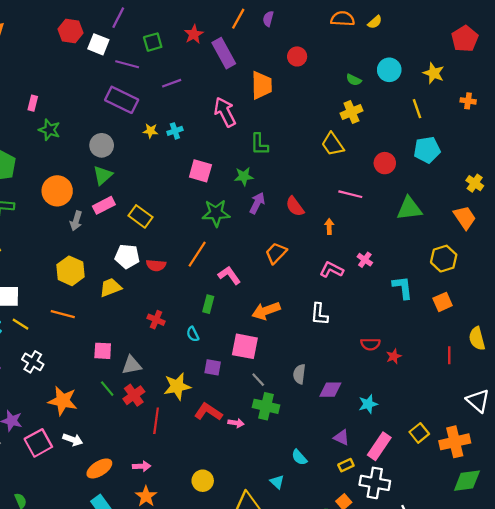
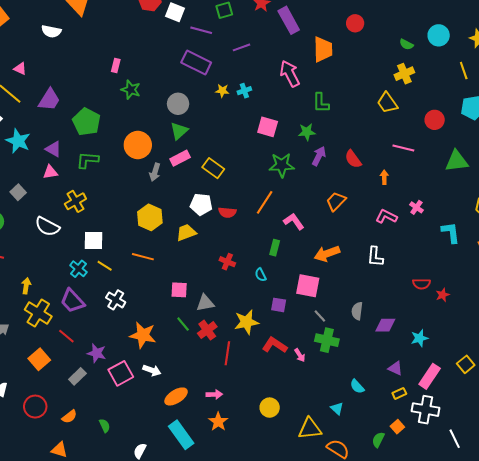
pink arrow: (236, 423) -> (300, 355), turned 48

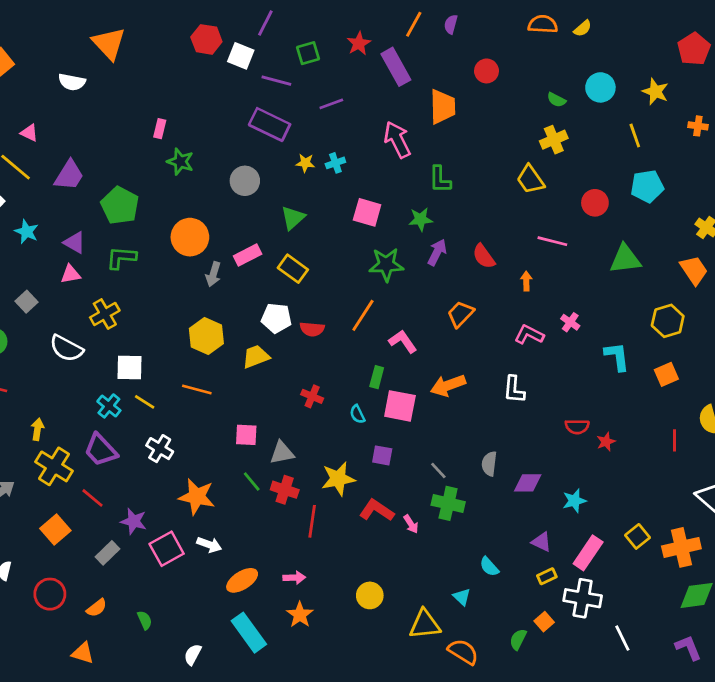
green triangle: (179, 131) -> (293, 218), moved
cyan star: (18, 141) -> (27, 232), size x0.7
pink square: (308, 286) -> (400, 406), moved
red cross: (207, 330) -> (285, 490), turned -36

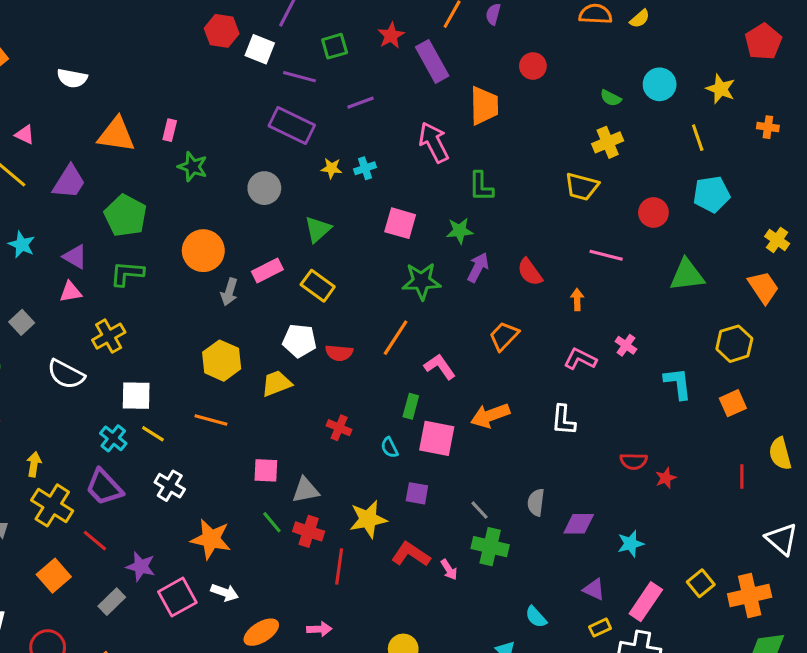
orange triangle: (109, 44) -> (116, 135), moved, turned -39
yellow trapezoid: (530, 179) -> (582, 187), turned -40

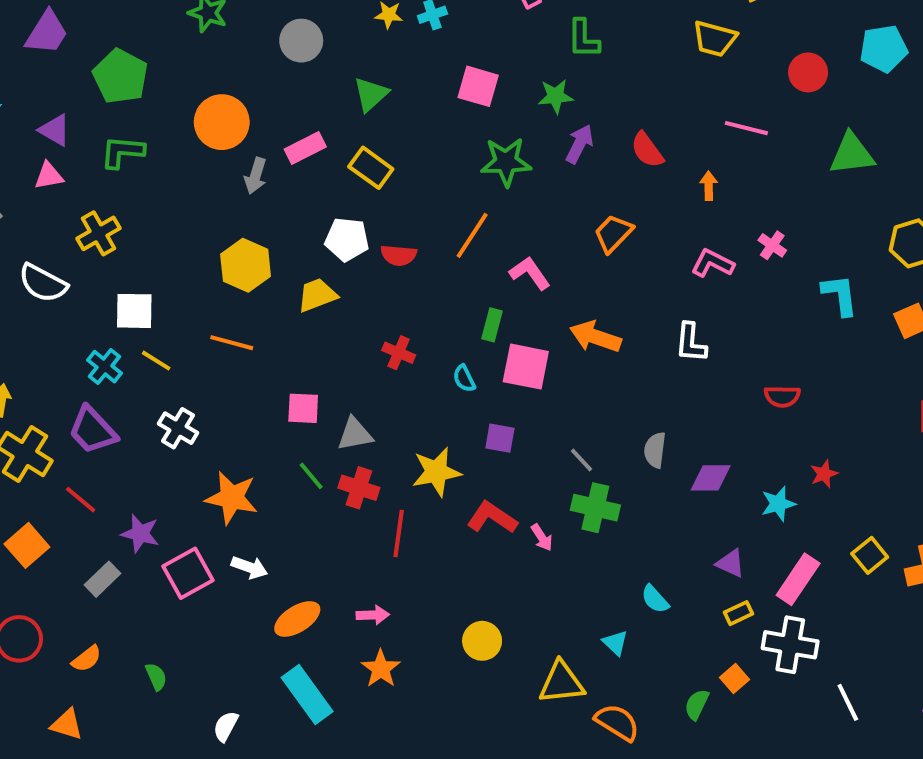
orange arrow: (490, 415) -> (595, 337), turned 39
red star: (666, 478) -> (824, 474), moved

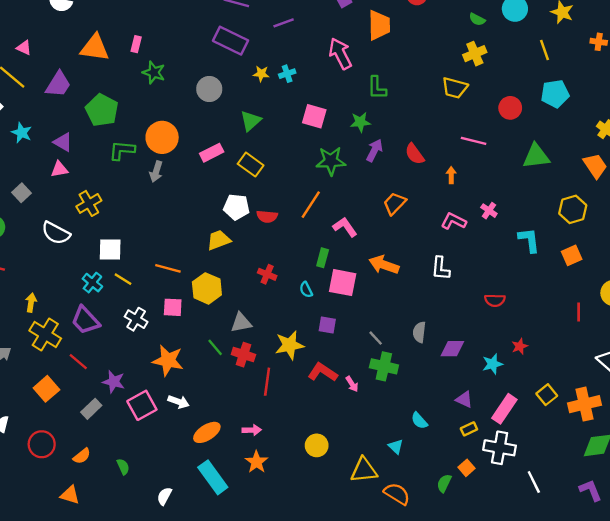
green L-shape: (122, 152) -> (122, 150), moved
gray arrow: (256, 176) -> (156, 172), moved
yellow hexagon: (246, 265) -> (207, 288), moved
pink square: (303, 408) -> (173, 307), moved

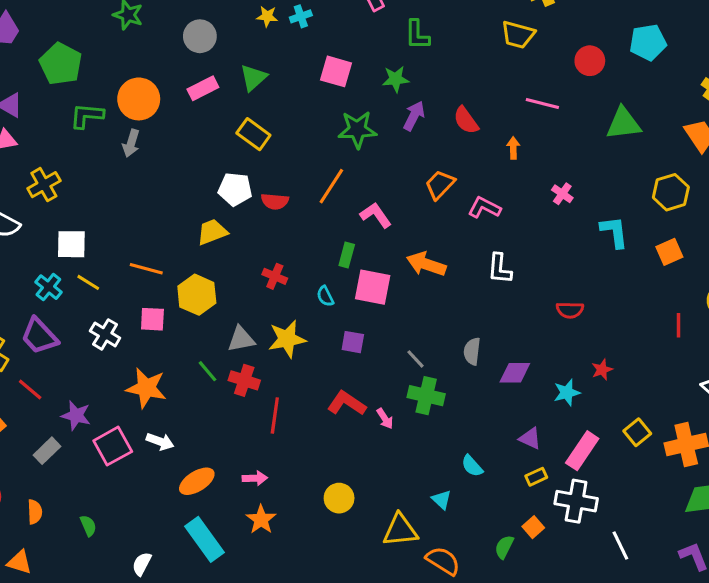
pink rectangle: (212, 153) -> (203, 88), moved
pink L-shape: (454, 221) -> (484, 208), moved
yellow star: (290, 345) -> (287, 339), moved
orange semicircle: (82, 456) -> (35, 512), turned -54

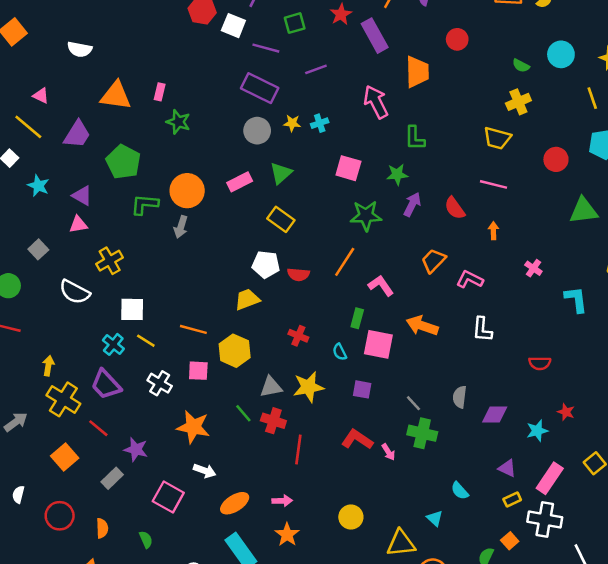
gray circle: (200, 36) -> (257, 131), moved
pink line: (542, 104) -> (493, 184), moved
red star: (602, 370) -> (566, 412), turned -30
pink square: (113, 446) -> (168, 497), moved, turned -32

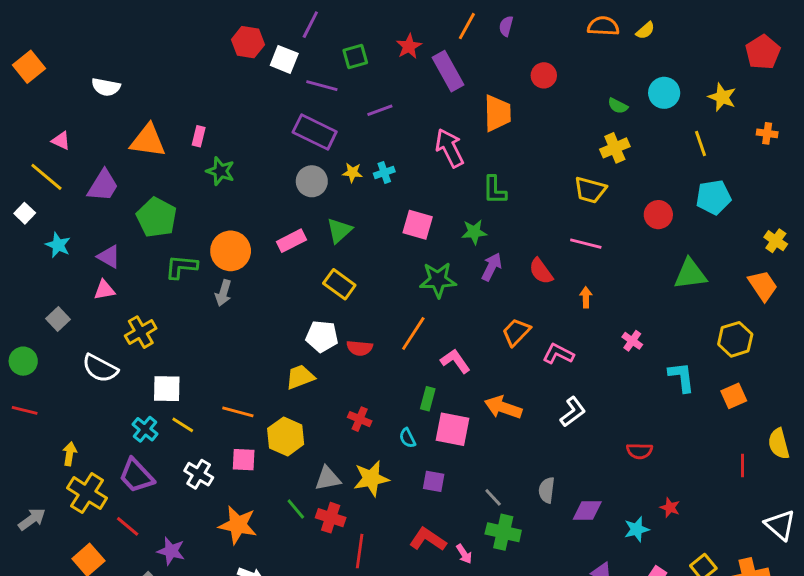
white L-shape: (482, 329) -> (573, 412), turned -132

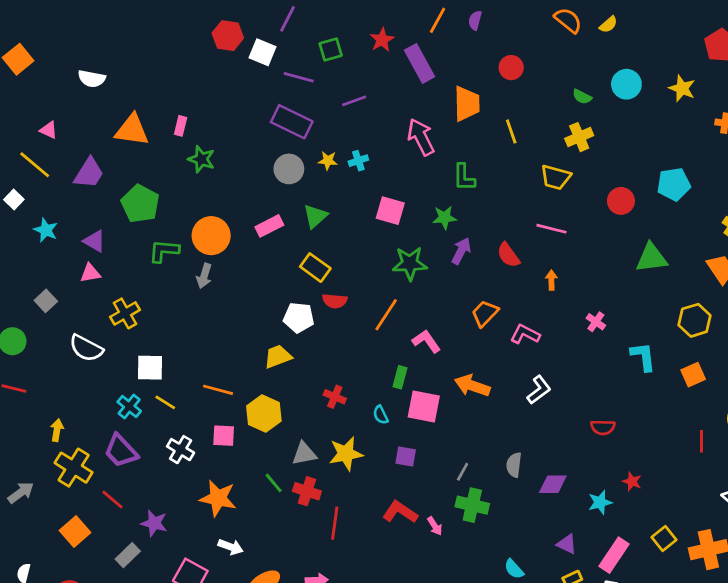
orange semicircle: (603, 26) -> (568, 20), turned 36
yellow line: (700, 144) -> (511, 131), moved
red semicircle: (360, 348) -> (335, 301), moved
gray line: (493, 497) -> (463, 472), turned 72

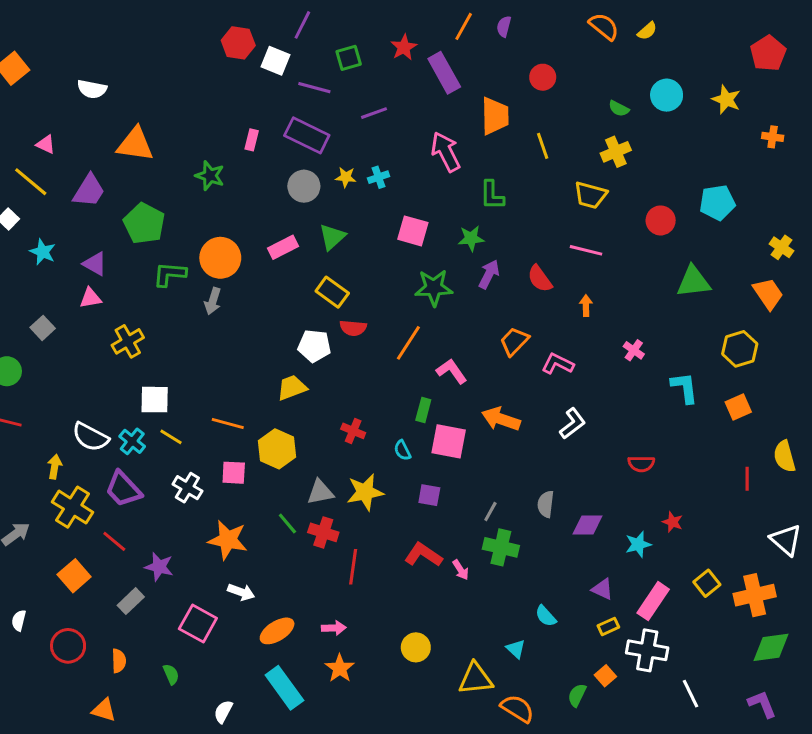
pink rectangle: (181, 126) -> (252, 140), moved
white semicircle: (86, 348) -> (90, 437), moved

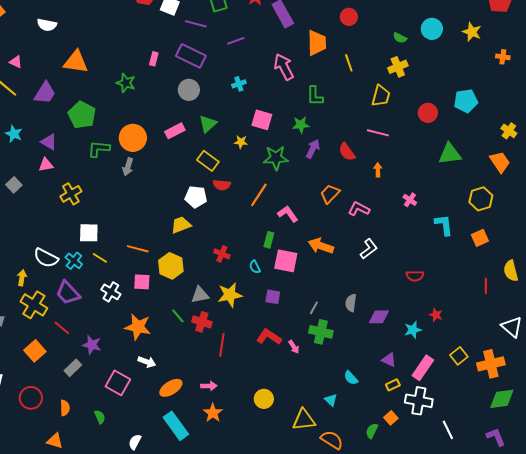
yellow star: (346, 177) -> (241, 142), moved
yellow trapezoid: (590, 195) -> (381, 96), turned -90

